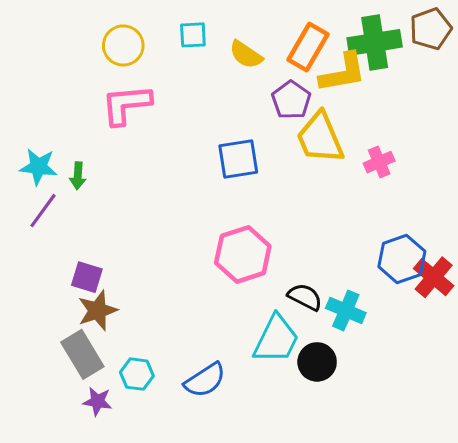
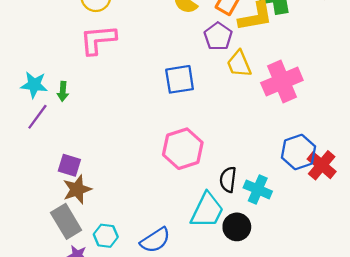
yellow trapezoid: (320, 138) -> (239, 64), size x0.7
pink cross: (379, 162) -> (282, 81), size x1.8
black semicircle: (305, 297) -> (228, 180), turned -110

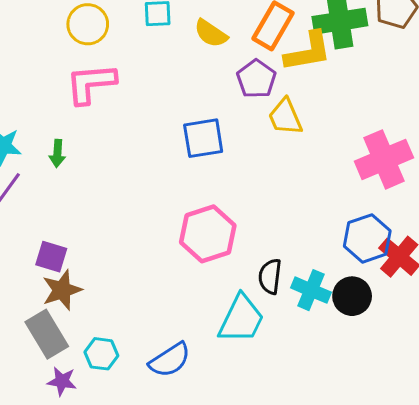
pink cross: (282, 81) -> (384, 159), moved
green arrow: (63, 91) -> (57, 153), moved
black circle: (237, 227) -> (352, 296), moved

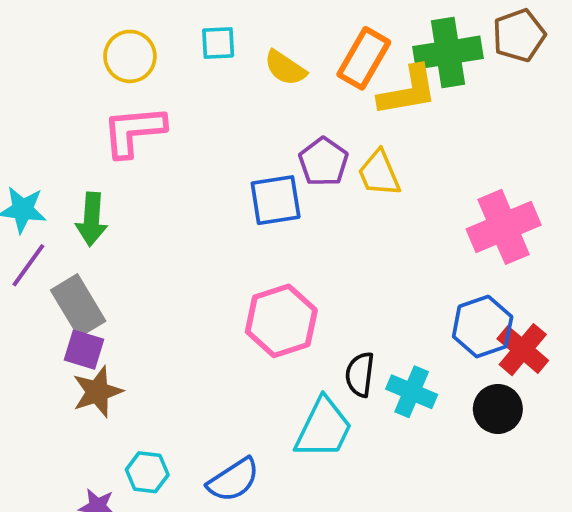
purple pentagon: (256, 79) -> (323, 162), moved
green arrow: (57, 153) -> (92, 219), size x1.5
black circle: (352, 296) -> (498, 409), moved
gray rectangle: (47, 334) -> (78, 306), moved

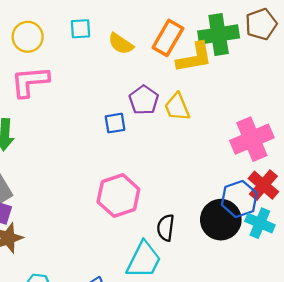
blue square: (276, 200) -> (115, 123), size x0.7
red cross: (523, 350) -> (263, 185), moved
cyan cross: (412, 392) -> (260, 223), moved
black circle: (498, 409) -> (221, 220), moved, size x1.4

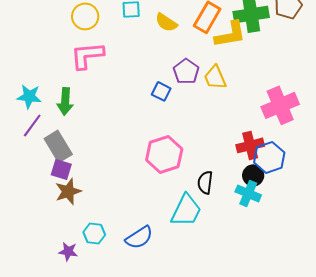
blue square: (115, 123) -> (161, 91), turned 36
red cross: (263, 185) -> (250, 145), moved, turned 36
black circle: (221, 220) -> (253, 175), size x0.6
cyan cross: (260, 223) -> (248, 193), moved

